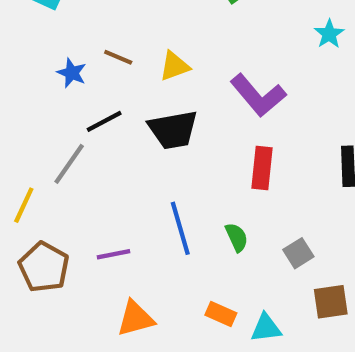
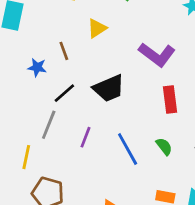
brown line: (118, 57) -> (64, 51), turned 60
yellow triangle: (174, 66) -> (97, 28), moved
purple line: (113, 254) -> (85, 137), moved, turned -45

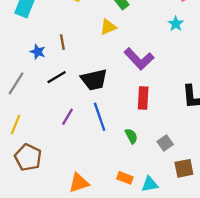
yellow triangle: (97, 28) -> (108, 27), moved
gray line: (49, 125) -> (16, 83), moved
blue line: (128, 149) -> (100, 117), moved

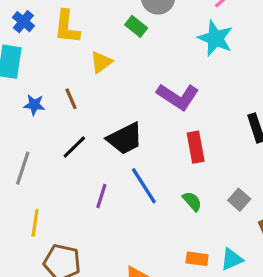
cyan star: (176, 24) -> (215, 38), size x1.6
yellow triangle: (108, 27) -> (101, 62), moved
blue star: (38, 52) -> (34, 105), moved

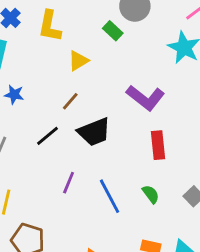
brown line: (71, 99) -> (70, 101), moved, turned 60
blue line: (144, 186) -> (110, 196), moved

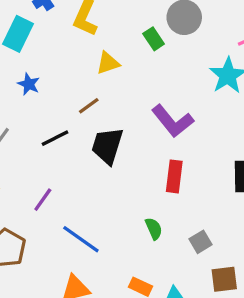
black trapezoid: (94, 132) -> (107, 146), turned 116
purple line: (69, 183) -> (43, 200), moved
blue line: (110, 196) -> (81, 239), moved, turned -40

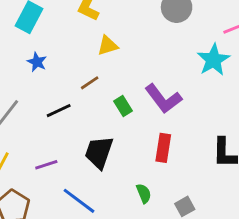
green rectangle: (154, 39) -> (123, 106), moved
black trapezoid: (107, 146) -> (99, 152), moved
purple line: (43, 200) -> (46, 165), turned 35

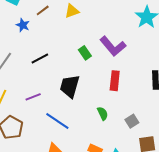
brown line: (90, 83) -> (43, 10), moved

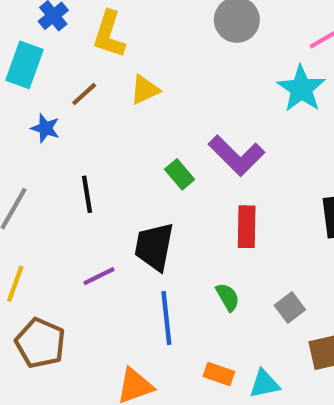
black line: (40, 58) -> (87, 194), turned -66
purple line: (33, 97) -> (99, 276), moved
blue line: (57, 121) -> (166, 318), moved, turned 55

